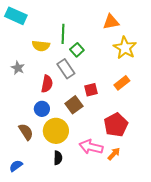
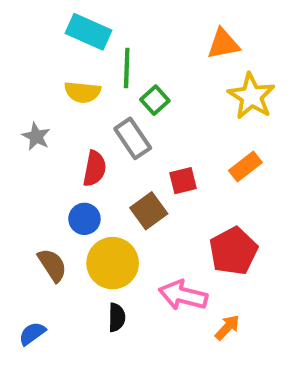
cyan rectangle: (16, 16) -> (88, 32), moved
orange arrow: (114, 154) -> (227, 327), moved

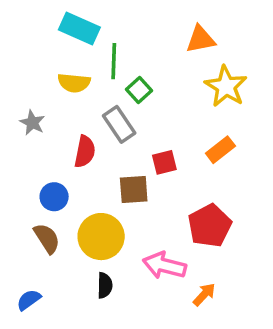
brown square: (149, 211) -> (134, 189), turned 32
blue circle: (84, 219) -> (54, 197), moved

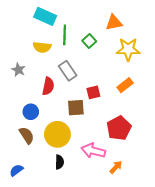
yellow star: (226, 86) -> (128, 49), turned -30
green square: (139, 90) -> (89, 41), moved

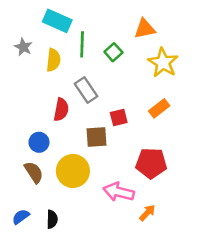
yellow semicircle: (42, 47) -> (53, 60), turned -90
yellow star: (128, 49) -> (163, 63), turned 30
gray star: (18, 70) -> (23, 47), moved
red pentagon: (119, 128) -> (151, 163), turned 30
black semicircle: (59, 162) -> (52, 219), moved

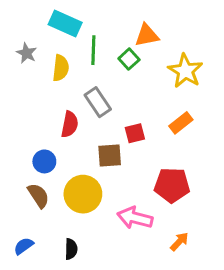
orange triangle: (145, 29) -> (147, 35), moved
orange arrow: (147, 213) -> (179, 242), moved
black semicircle: (52, 219) -> (71, 249), moved

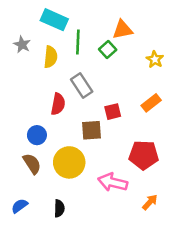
yellow star: (185, 71) -> (155, 59), size x0.6

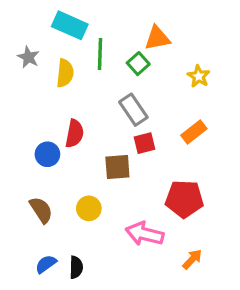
gray rectangle: (82, 85) -> (133, 110), moved
blue circle: (37, 135) -> (47, 154), moved
yellow circle: (69, 162) -> (89, 208), size x0.6
blue semicircle: (20, 206) -> (46, 264), moved

